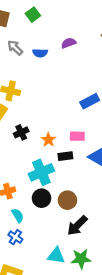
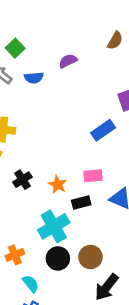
green square: (33, 15) -> (15, 48), moved

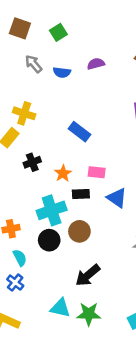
green square: (15, 48) -> (58, 32), moved
blue rectangle: (103, 130) -> (80, 132), moved, turned 60
brown circle: (90, 257) -> (79, 231), moved

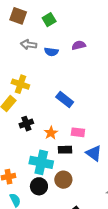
gray arrow: (34, 64) -> (29, 45), turned -42
cyan cross: (52, 210) -> (41, 162), turned 30

